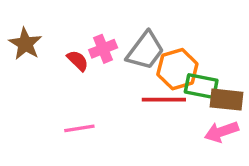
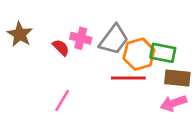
pink cross: (103, 49) -> (81, 38), turned 36
green rectangle: (201, 86) -> (163, 53), moved
pink line: (79, 128) -> (62, 100), turned -50

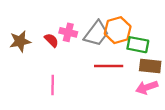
brown star: (20, 34) -> (20, 41), moved, turned 30
orange hexagon: (139, 54) -> (118, 30), moved
pink line: (62, 100) -> (53, 85), turned -30

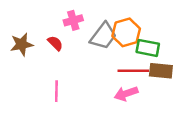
pink cross: (68, 32) -> (73, 20), moved, turned -30
red line: (109, 66) -> (133, 71), moved
pink arrow: (147, 87) -> (126, 94), moved

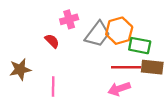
brown star: (22, 44) -> (20, 69), moved

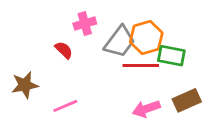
red line: (126, 67) -> (141, 65), moved
brown rectangle: (152, 67) -> (187, 100), moved, turned -30
pink line: (53, 87) -> (65, 106), turned 66

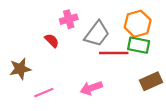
orange hexagon: (146, 37) -> (138, 24), moved
pink line: (65, 106) -> (44, 93), moved
pink arrow: (146, 109) -> (91, 88), moved

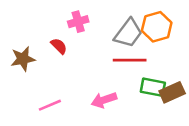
gray trapezoid: (97, 34) -> (128, 33), moved
green rectangle: (139, 45) -> (153, 87), moved
brown star: (20, 69) -> (23, 59), moved

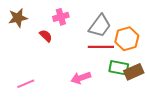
orange hexagon: (157, 27) -> (127, 39), moved
brown star: (23, 59) -> (18, 18), moved
pink line: (50, 105) -> (26, 84), moved

